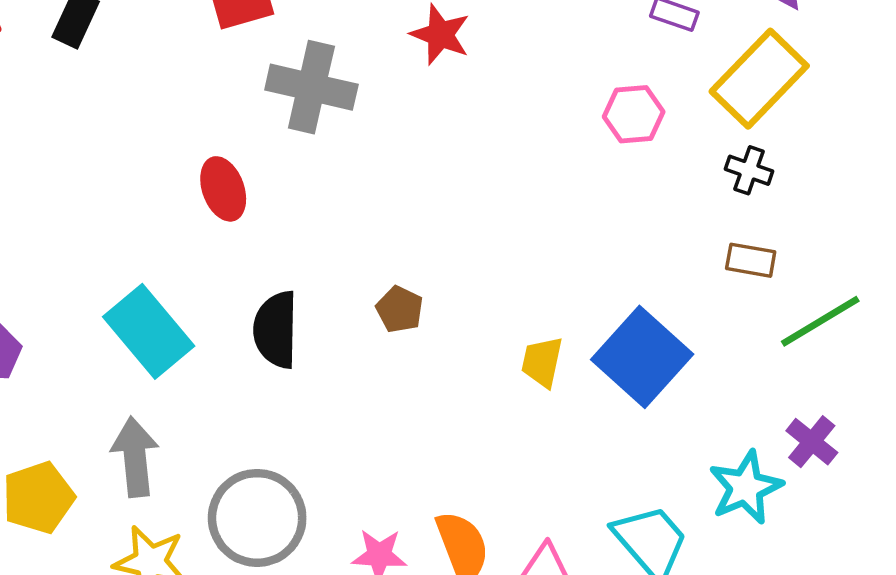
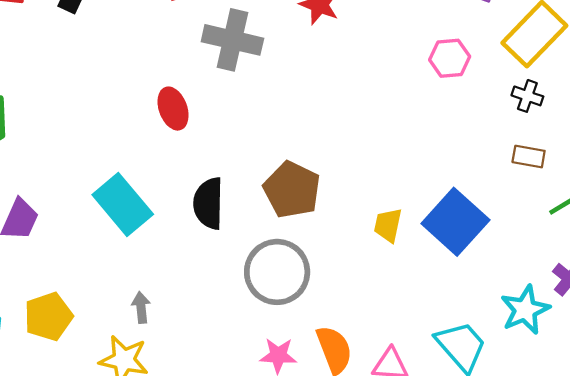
brown pentagon: (400, 309) -> (292, 190), size x1.8
gray arrow: (135, 457) -> (141, 307), moved, size x0.6
gray circle: (257, 518) -> (277, 272), moved

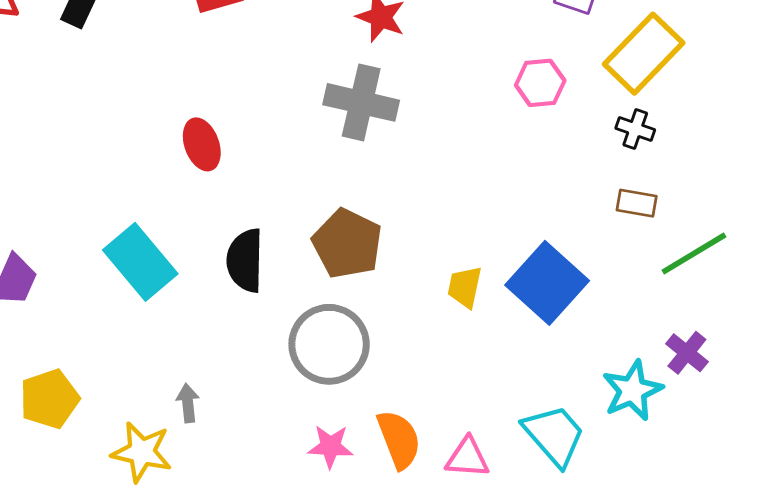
gray cross: (232, 40) -> (361, 102), moved
gray arrow: (141, 307) -> (188, 403), moved

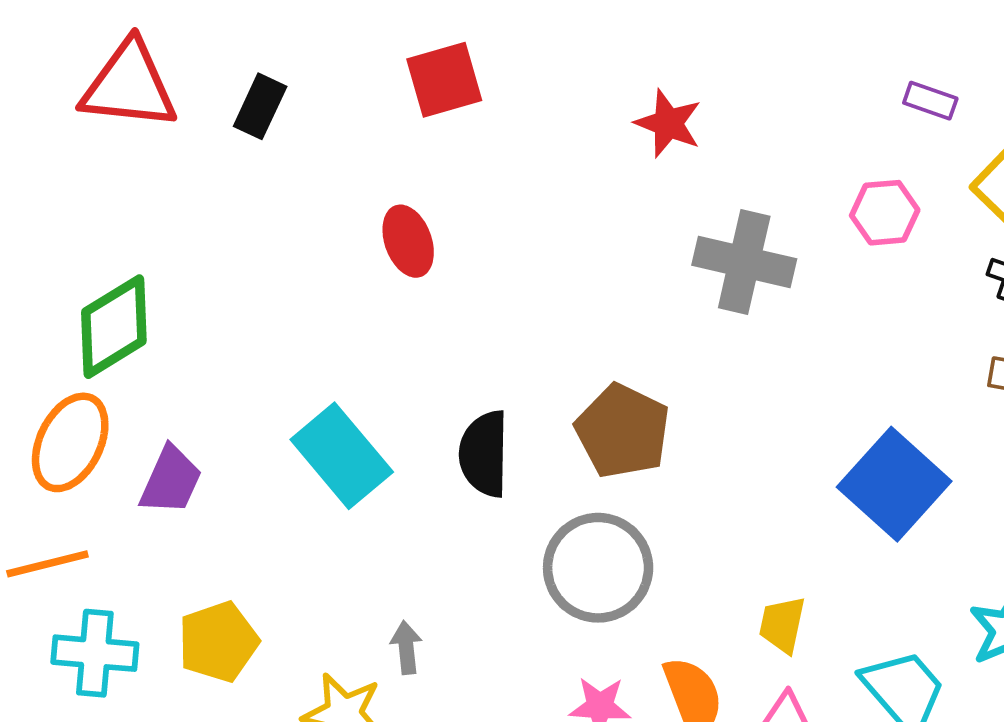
gray cross: (361, 102) -> (744, 262), moved
red ellipse: (202, 144) -> (408, 241), moved
yellow trapezoid: (465, 287) -> (782, 625), moved

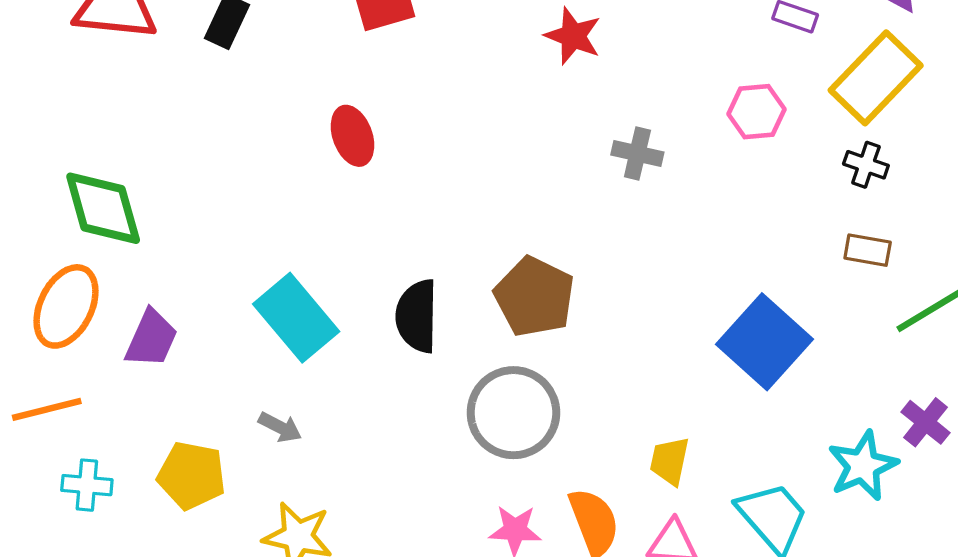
gray cross: (744, 262) -> (637, 153), size x0.6
green diamond: (114, 327) -> (103, 208), turned -74
yellow pentagon: (218, 642) -> (192, 475), turned 30
gray arrow: (406, 647) -> (280, 427), moved, turned 123
cyan cross: (95, 653) -> (87, 485), size x0.7

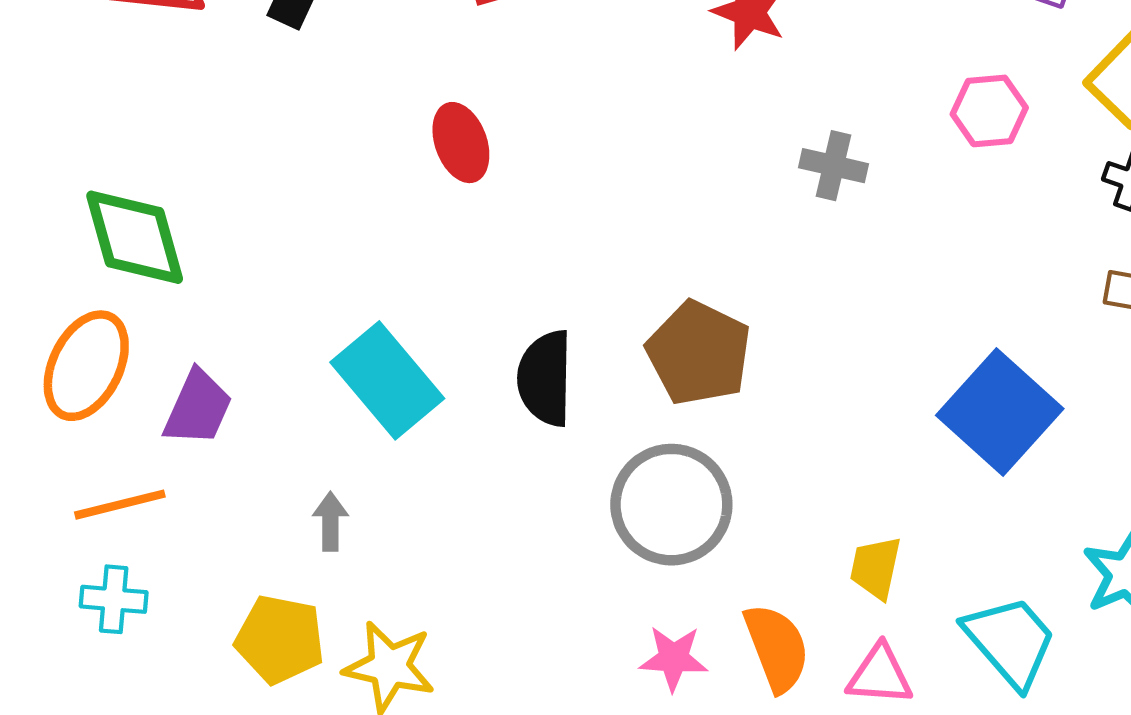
orange line: (47, 409) -> (120, 505), moved
gray arrow: (280, 427) -> (330, 521), moved, turned -117
yellow pentagon: (192, 475) -> (280, 639), moved

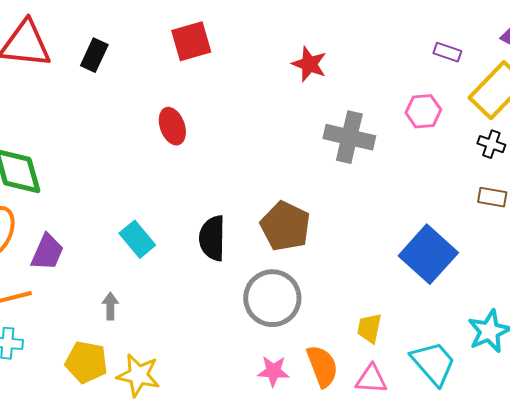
gray cross: (834, 166) -> (349, 137), size x1.6
cyan rectangle: (387, 380) -> (137, 239), size x0.7

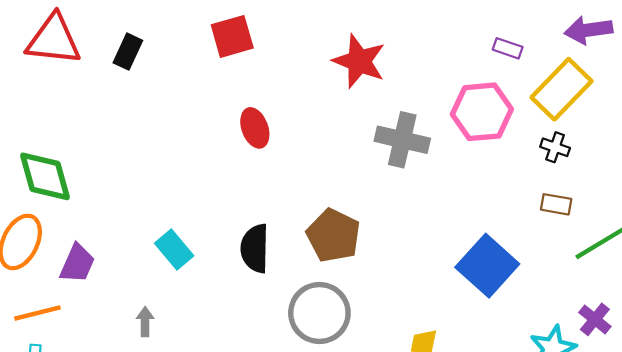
red star: (309, 64) -> (359, 61), size x1.4
pink hexagon: (423, 111) -> (482, 112), size x1.6
red ellipse: (172, 126) -> (255, 128), moved

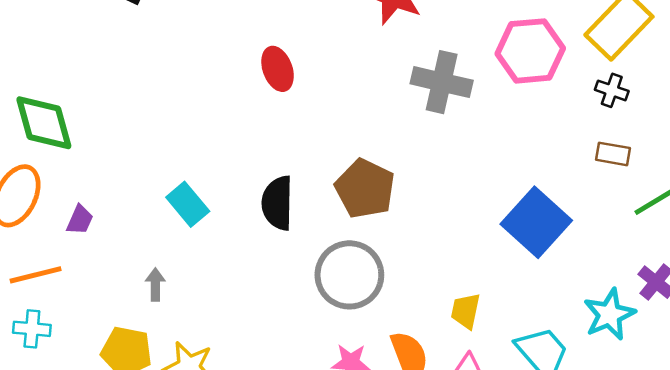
purple trapezoid: (77, 263) -> (80, 220), size x0.7

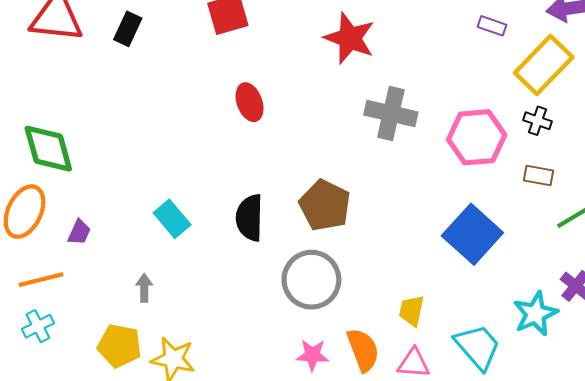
pink hexagon: (530, 51) -> (477, 137), moved
cyan cross: (32, 329) -> (38, 326), turned -32

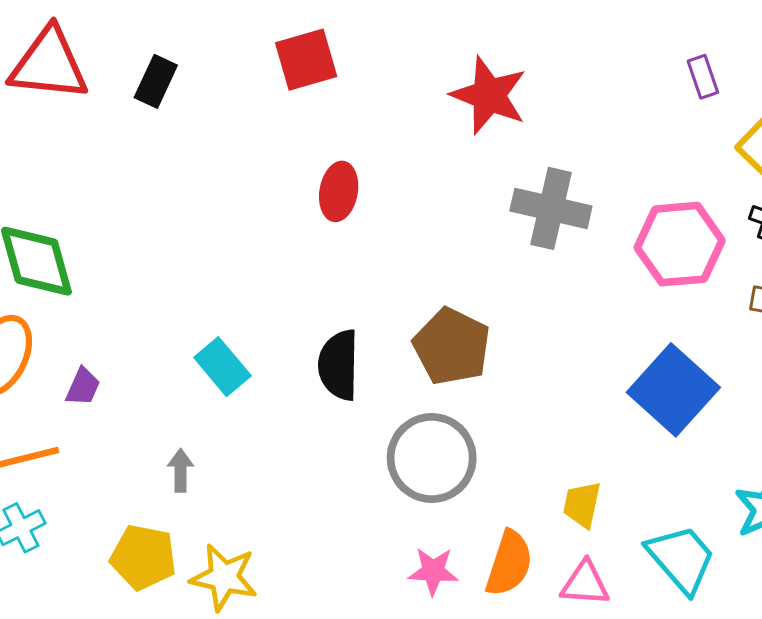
purple rectangle: (492, 26) -> (703, 77), turned 52
red ellipse: (250, 102) -> (339, 191), turned 30
orange semicircle: (363, 350) -> (509, 563), turned 39

